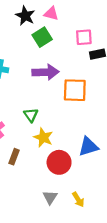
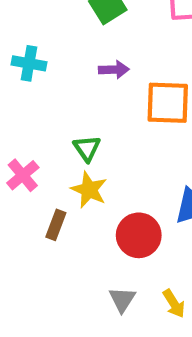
purple arrow: (46, 72) -> (114, 70), size x0.6
yellow star: (43, 138) -> (89, 190), moved

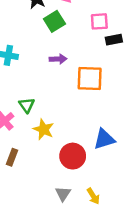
green triangle: (87, 148) -> (27, 105), moved
brown rectangle: (56, 225) -> (12, 157), moved

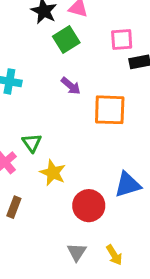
purple arrow: (58, 59) -> (71, 86), turned 42

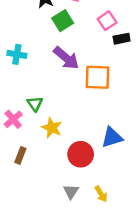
pink square: (122, 39) -> (107, 21), turned -30
purple arrow: (71, 86) -> (66, 58), size x1.6

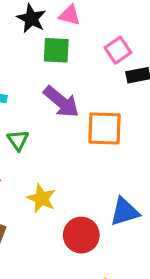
green square: (63, 21) -> (56, 50), turned 35
green triangle: (35, 104) -> (18, 140), moved

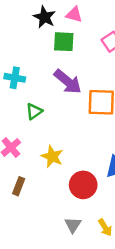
green triangle: (18, 140) -> (34, 111), turned 30

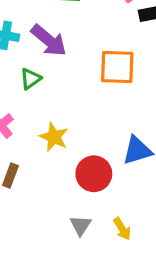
purple arrow: (68, 82) -> (49, 40), moved

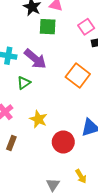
orange square: (117, 67) -> (78, 75), turned 35
gray triangle: (80, 225) -> (53, 185), moved

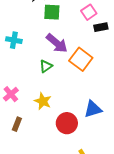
purple arrow: (35, 59) -> (57, 43), moved
green triangle: (24, 83) -> (46, 66), moved

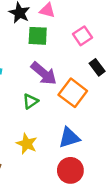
black rectangle: (101, 27) -> (97, 67), moved, turned 64
blue triangle: (93, 109) -> (69, 138), moved
red circle: (67, 123) -> (70, 170), moved

